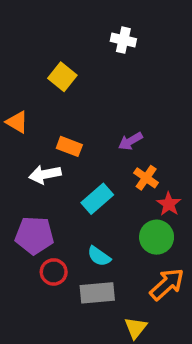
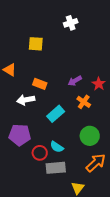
white cross: (123, 40) -> (71, 23), turned -32
yellow square: (62, 77) -> (36, 44), turned -35
red star: (169, 204) -> (99, 84), moved
red circle: (54, 272) -> (40, 153), moved

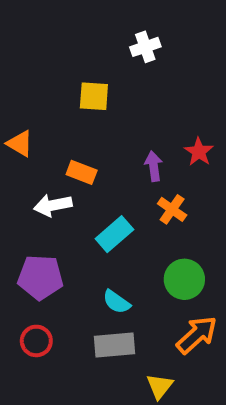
yellow square: (36, 44) -> (94, 96), moved
purple arrow: (75, 81) -> (154, 166), turned 112
red star: (99, 84) -> (199, 152), moved
red circle: (40, 153) -> (36, 341), moved

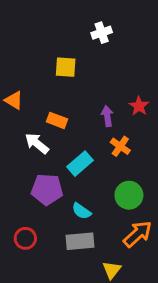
white arrow: (53, 205) -> (37, 143), turned 50
purple pentagon: (40, 277) -> (47, 189), moved

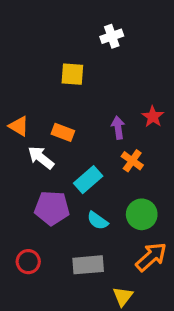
orange triangle: (14, 100) -> (19, 126), moved
cyan semicircle: (81, 211) -> (98, 221), moved

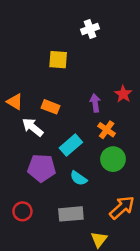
green circle: (142, 214) -> (113, 159), moved

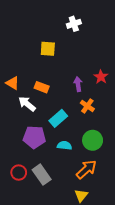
green circle: (113, 159) -> (93, 140), moved
cyan semicircle: (79, 178) -> (64, 145), turned 152
orange arrow: (122, 208) -> (86, 169), moved
gray rectangle: (71, 214) -> (42, 175), moved, turned 60

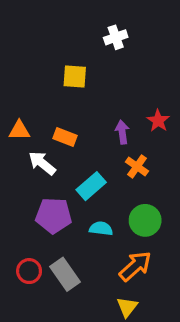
orange triangle: (12, 83) -> (19, 130), turned -32

